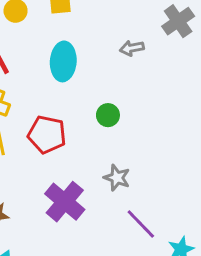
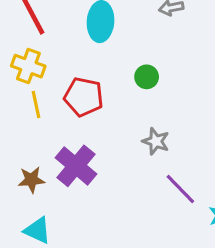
purple cross: (65, 202) -> (76, 166), moved

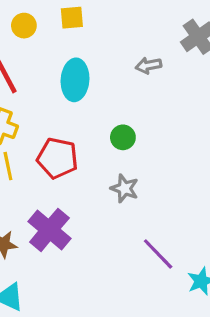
gray star: (156, 141) -> (125, 188), moved

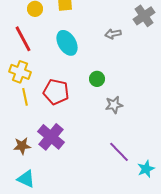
cyan ellipse: (75, 80) -> (67, 43), turned -35
gray star: (125, 188) -> (114, 105), moved, turned -30

